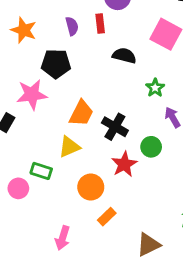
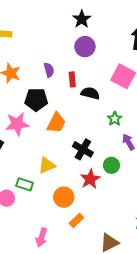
red rectangle: (100, 23) -> (72, 79), moved
orange trapezoid: (81, 113) -> (56, 123), moved

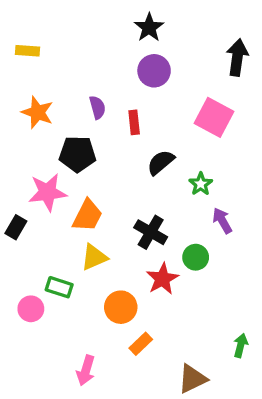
black semicircle: (90, 93) -> (161, 162), moved, turned -54
orange trapezoid: (56, 123) -> (87, 216), moved

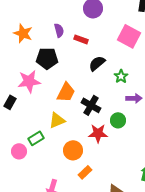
red rectangle: (134, 122) -> (81, 39), turned -64
orange trapezoid: (87, 216) -> (66, 92), moved
purple arrow: (222, 221) -> (134, 98), turned 119
red star: (162, 279) -> (98, 133), turned 30
green rectangle: (59, 287) -> (36, 138), turned -49

